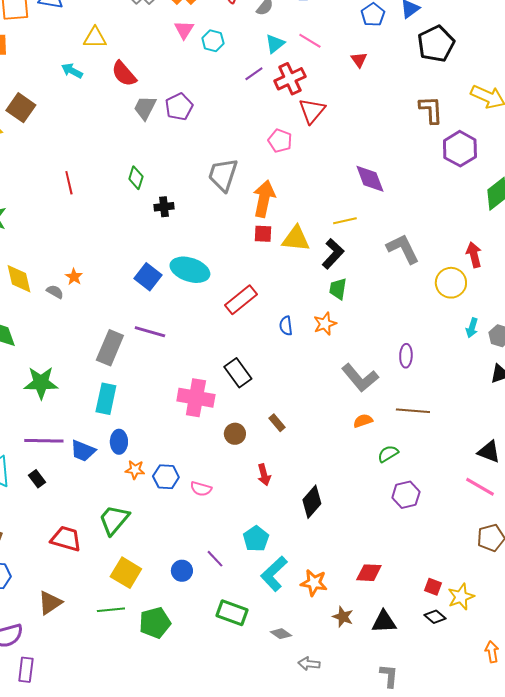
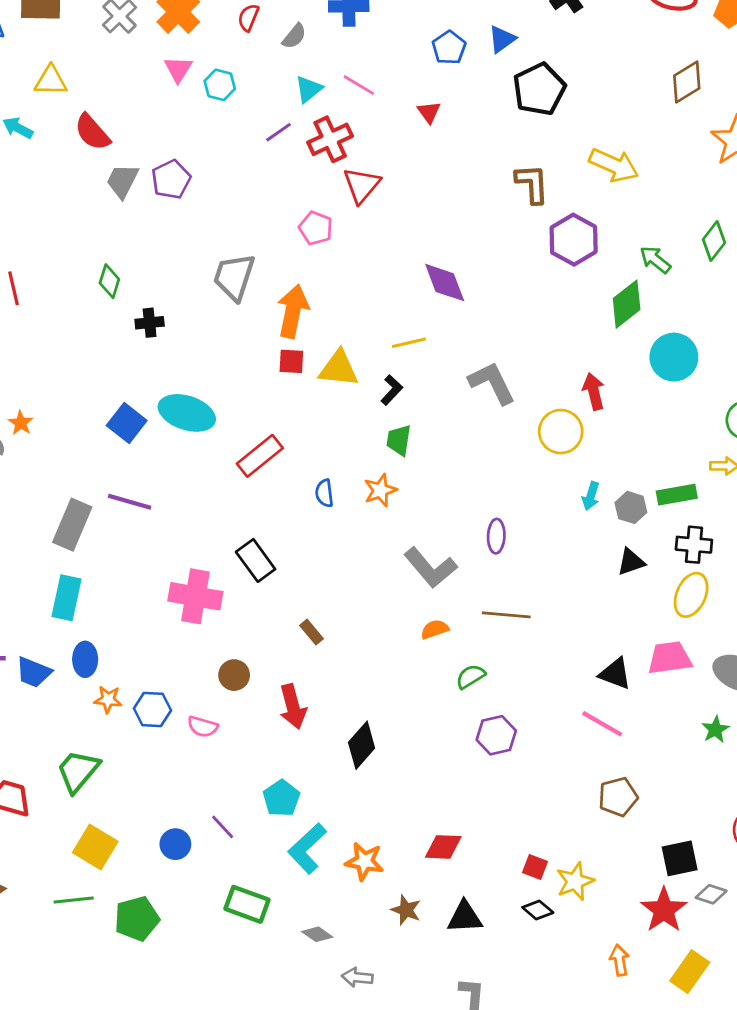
black L-shape: (333, 254) -> (392, 390), size x0.7
brown circle: (235, 434) -> (234, 675), moved
red arrow: (264, 475) -> (293, 707), size x1.4

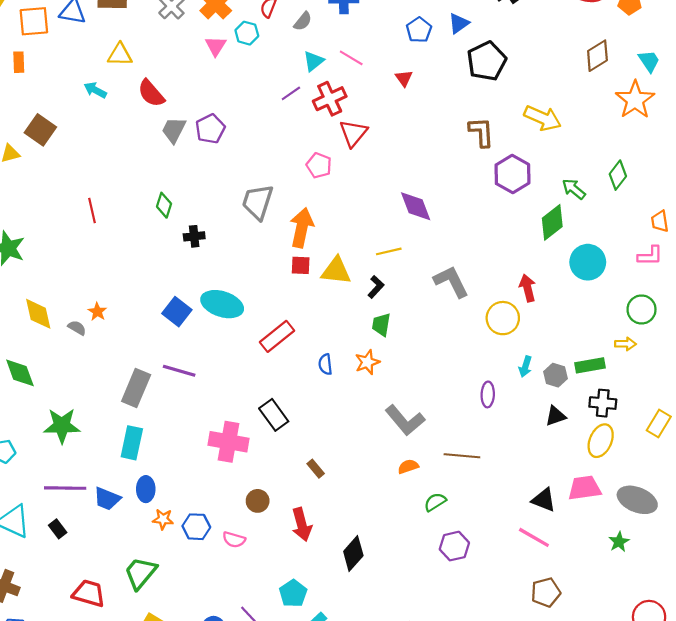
cyan hexagon: (220, 85) -> (247, 33), moved
purple ellipse: (496, 536) -> (488, 394), moved

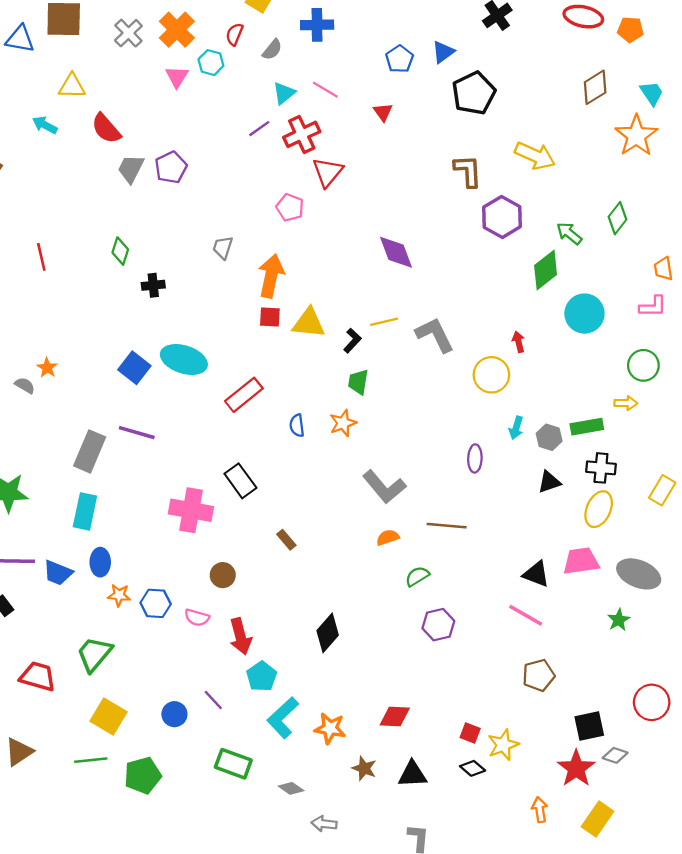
gray trapezoid: (258, 202) -> (223, 248), size x0.6
yellow line: (389, 251) -> (384, 322), moved
red arrow: (528, 288) -> (518, 342), size x0.7
red arrow: (302, 525) -> (240, 636), moved

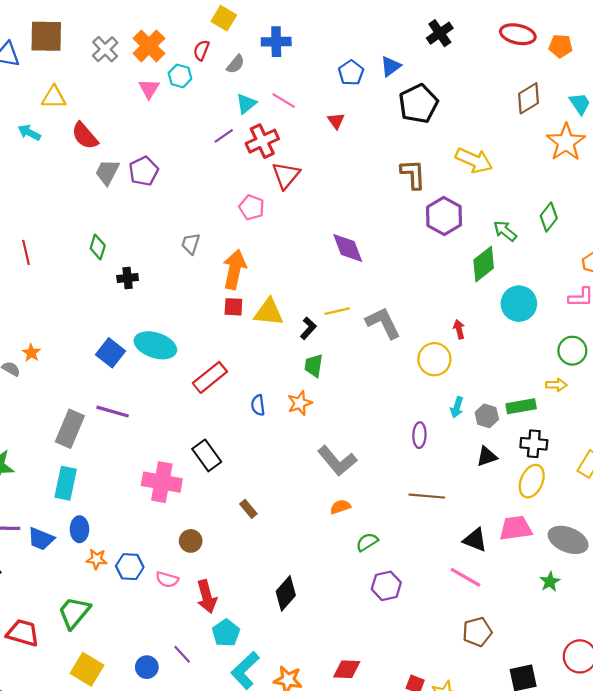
brown line: (447, 526) -> (427, 496), moved

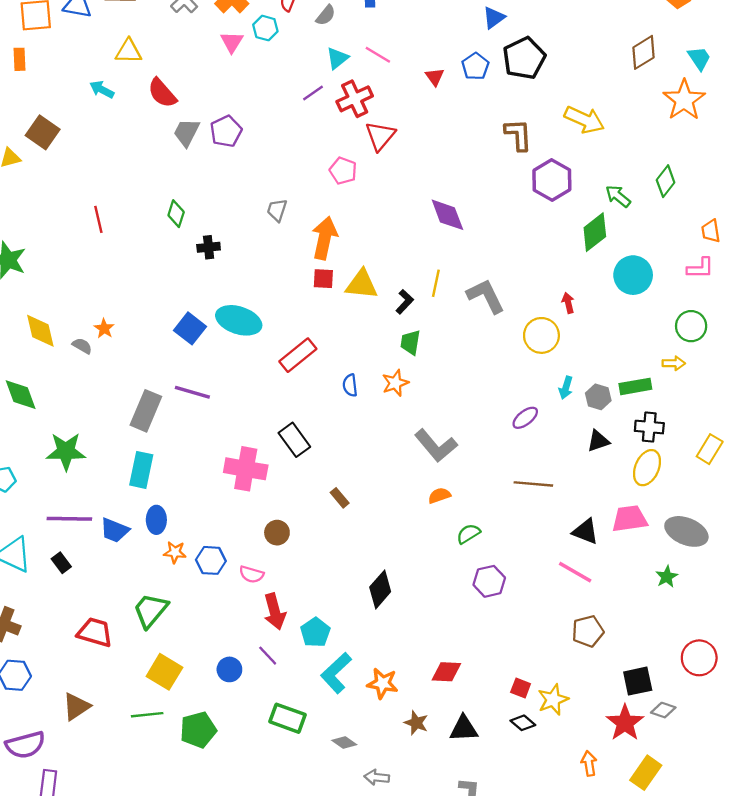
blue pentagon: (351, 73) -> (475, 66), moved
yellow line: (337, 311) -> (436, 283), turned -65
purple ellipse: (419, 435) -> (525, 418), turned 50
red arrow: (207, 597) -> (275, 611), moved

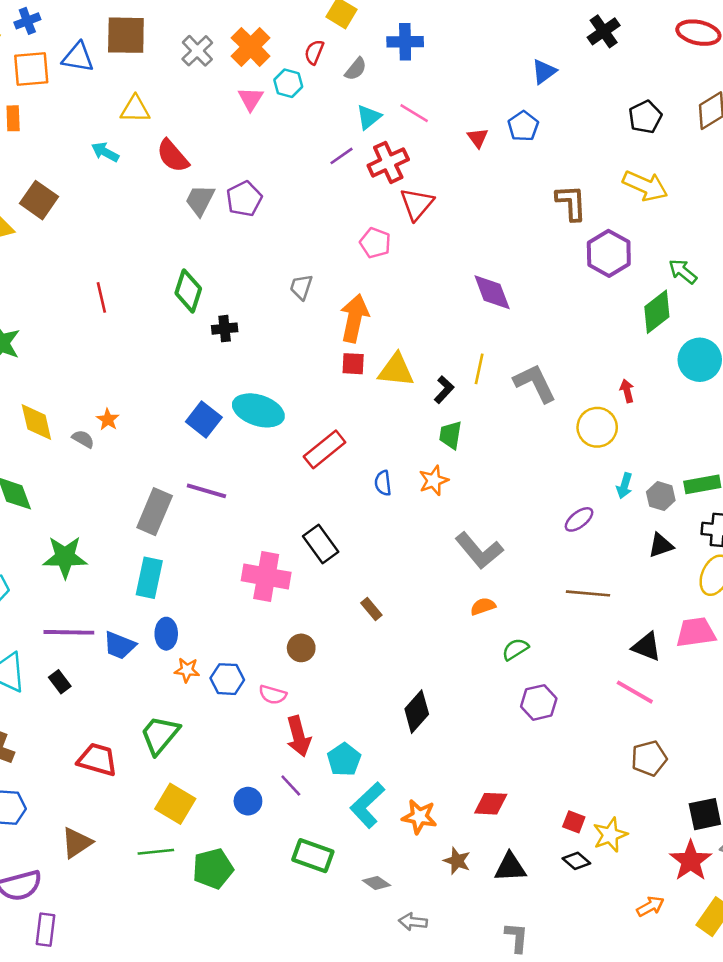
black pentagon: (524, 58) -> (645, 117), moved, size x0.7
green diamond: (176, 214) -> (188, 291), size x1.4
orange arrow: (589, 763) -> (650, 906), turned 70

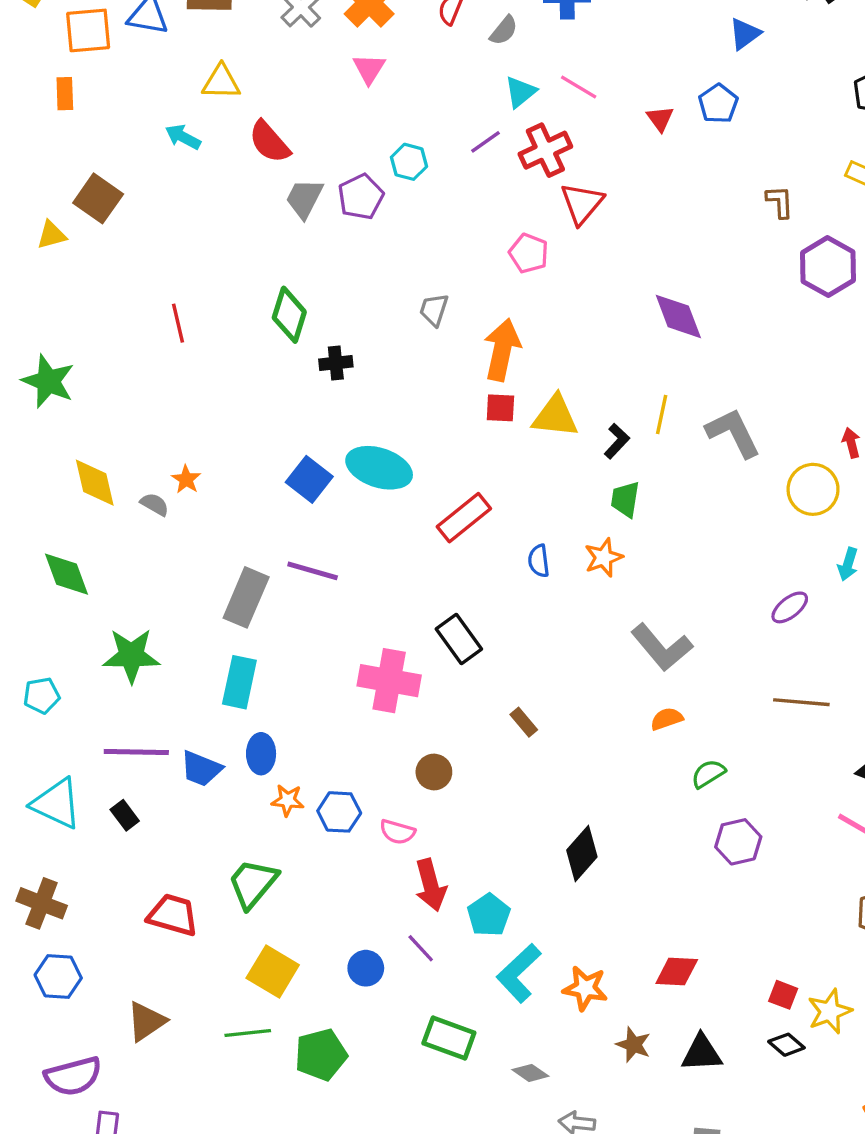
cyan hexagon: (288, 83) -> (409, 162), moved
brown L-shape: (571, 203) -> (780, 202), size x0.7

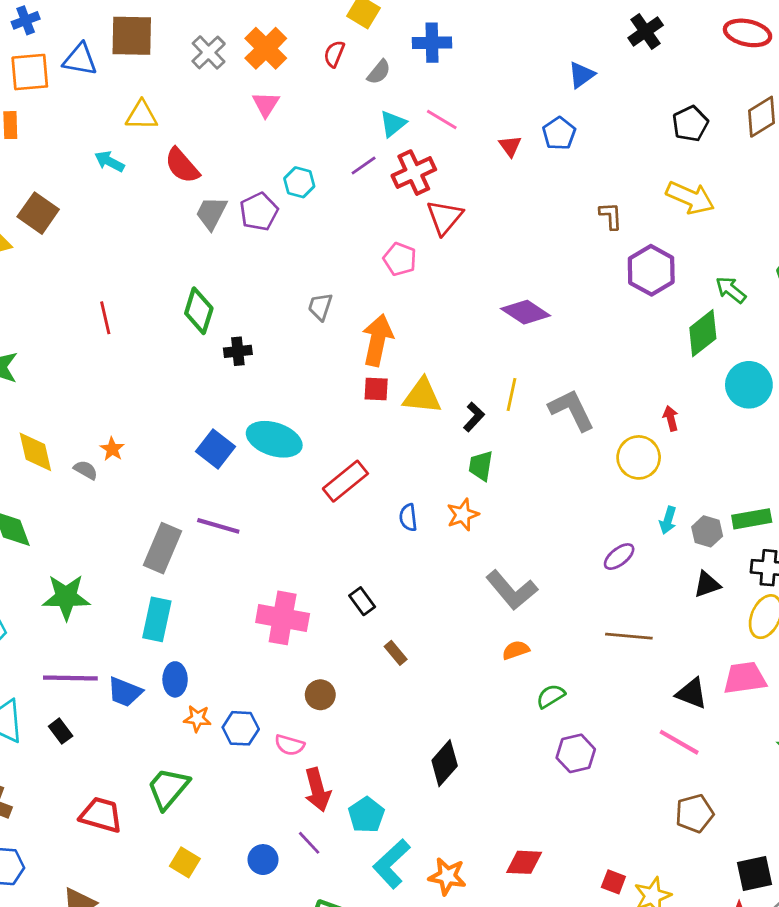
purple diamond: (678, 316) -> (526, 312), turned -36
black rectangle: (459, 639) -> (362, 601), moved, size x0.7
yellow square: (273, 972) -> (185, 862), size x0.7

